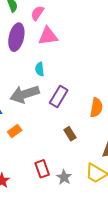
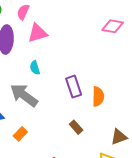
gray arrow: (25, 94) -> (24, 95), turned 64
purple rectangle: (59, 96) -> (74, 87), moved, turned -40

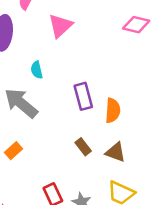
pink triangle: (38, 33) -> (60, 26), moved, turned -30
brown triangle: (119, 137) -> (116, 152), moved, turned 36

